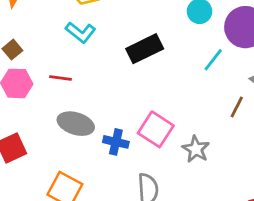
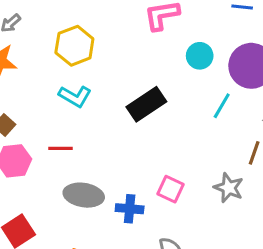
pink square: (156, 129) -> (171, 189), size x0.7
gray star: (196, 149) -> (229, 188), moved

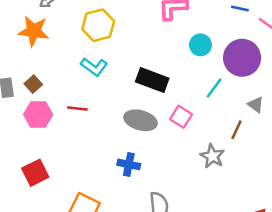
black rectangle: (146, 104) -> (152, 80), turned 48
pink square: (171, 189) -> (181, 117), moved
gray ellipse: (84, 195) -> (141, 120), moved

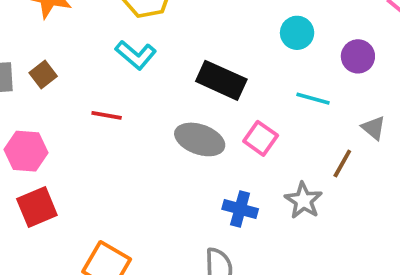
purple circle: (242, 58) -> (358, 56), size x0.6
cyan line: (214, 88) -> (313, 99), turned 65
pink hexagon: (38, 115) -> (26, 151), moved
blue cross: (129, 164) -> (240, 209), moved

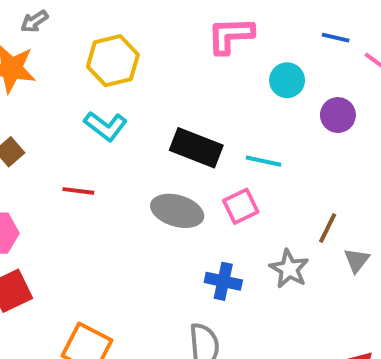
cyan circle: (297, 33) -> (287, 80), moved
cyan line: (313, 99) -> (264, 161), moved
gray triangle: (373, 128) -> (357, 260), moved, turned 32
pink square: (261, 138) -> (241, 206), turned 32

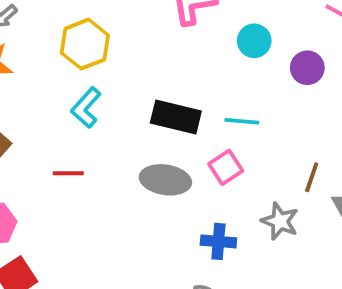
cyan L-shape: (106, 126) -> (86, 108), turned 102

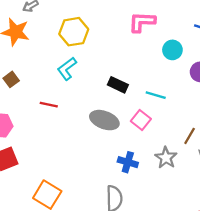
black rectangle: (176, 117) -> (118, 85), size x0.7
pink square: (226, 167) -> (141, 120), turned -30

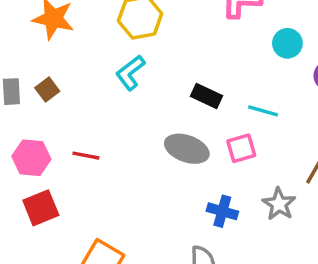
red line: (49, 105) -> (86, 156), moved
pink square: (141, 120) -> (241, 148), turned 36

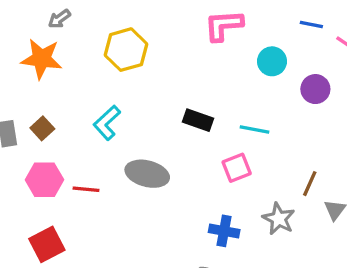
cyan L-shape: (130, 73) -> (107, 123), moved
gray ellipse: (187, 149) -> (147, 174), moved
pink hexagon: (31, 158) -> (44, 180), moved

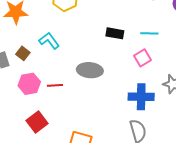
cyan L-shape: (107, 123) -> (49, 41), moved, turned 105
blue cross: (224, 231) -> (141, 97), size x1.4

